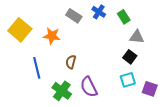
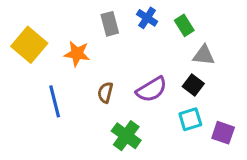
gray rectangle: (74, 16) -> (110, 24), turned 42
purple semicircle: (89, 87) -> (152, 89), moved, turned -95
green cross: (62, 91) -> (126, 136), moved

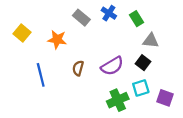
gray rectangle: (110, 24) -> (81, 18), turned -35
yellow square: (29, 45) -> (22, 33), size x0.7
green cross: (126, 136) -> (118, 100), moved, turned 30

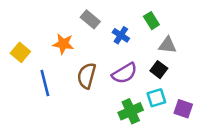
blue cross: (109, 13) -> (121, 35), moved
yellow square: (22, 33) -> (20, 52), moved
brown semicircle: (78, 68) -> (87, 76), size x1.5

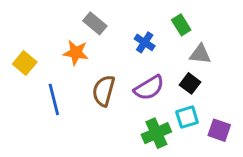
gray rectangle: (90, 19) -> (95, 23), moved

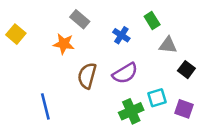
yellow square: (25, 63) -> (16, 34), moved
black square: (190, 83) -> (186, 70), moved
blue line: (54, 99) -> (45, 106), moved

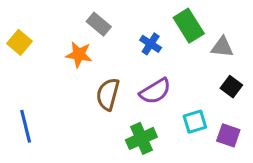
green rectangle: (152, 21) -> (189, 26), size x1.5
gray triangle: (168, 45) -> (222, 47), moved
blue line: (45, 106) -> (26, 126), moved
green cross: (131, 111) -> (141, 138), moved

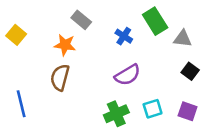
brown semicircle: (108, 94) -> (60, 77), moved
cyan square: (195, 122) -> (153, 109), moved

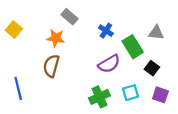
green rectangle: (155, 21) -> (133, 47), moved
black square: (190, 71) -> (152, 68), moved

